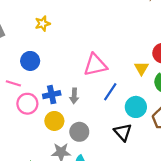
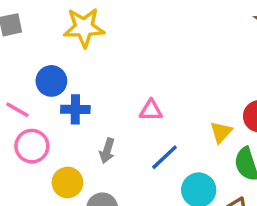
yellow star: (43, 24) -> (84, 27), size x1.6
pink triangle: (95, 65) -> (151, 110), size x0.6
blue cross: (52, 95) -> (75, 109), moved

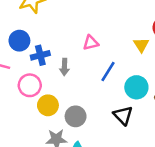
pink circle: (32, 146) -> (30, 85), moved
gray arrow: (107, 151) -> (64, 67), moved

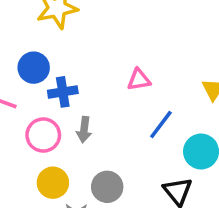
gray arrow: (64, 67) -> (84, 130), moved
yellow circle: (48, 105) -> (53, 183), moved

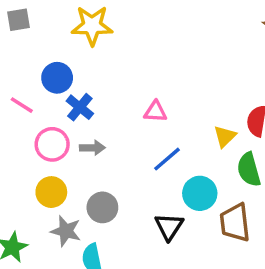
blue cross: (63, 92) -> (80, 107), turned 36
gray arrow: (84, 130) -> (92, 148), turned -110

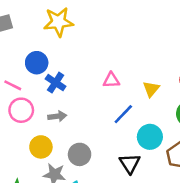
yellow triangle: (225, 136) -> (151, 89), moved
pink circle: (52, 144) -> (21, 110), moved
gray arrow: (92, 148) -> (57, 116), moved

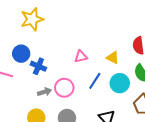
yellow triangle: (151, 89) -> (113, 58), turned -32
pink circle: (21, 110) -> (64, 88), moved
cyan circle: (150, 137) -> (120, 83), moved

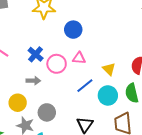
blue circle: (21, 54) -> (73, 30), moved
pink circle: (64, 88) -> (57, 64), moved

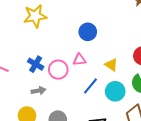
blue circle: (73, 30) -> (88, 32), moved

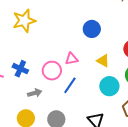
blue circle: (88, 32) -> (92, 29), moved
blue cross: (36, 64) -> (20, 69), moved
blue line: (90, 86) -> (70, 85), moved

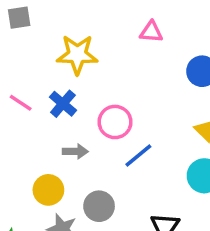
yellow star: (24, 21) -> (77, 55), moved
pink triangle: (72, 59) -> (151, 32), moved

